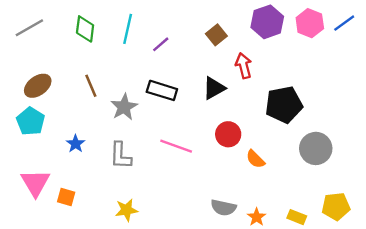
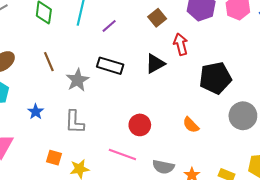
red circle: (228, 134) -> (140, 125), moved
pink line: (176, 146) -> (122, 155), moved
orange square: (66, 197) -> (54, 158), moved

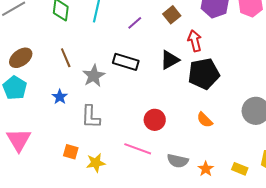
purple line: (109, 26) -> (135, 23), moved
black pentagon: (215, 78) -> (204, 74), moved
blue star: (36, 112) -> (60, 97), moved

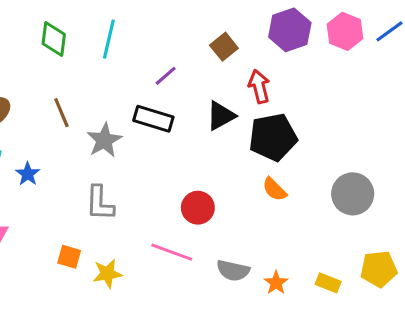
purple line: (135, 23) -> (166, 76), moved
blue star: (60, 97) -> (28, 174), moved
orange semicircle: (205, 120) -> (274, 189), moved

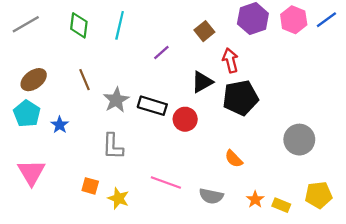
black rectangle: (153, 119) -> (152, 106), moved
orange semicircle: (274, 189) -> (234, 159), moved
red circle: (198, 208) -> (185, 119), moved
yellow star: (107, 274) -> (118, 198), turned 30
orange star: (276, 283) -> (255, 199), moved

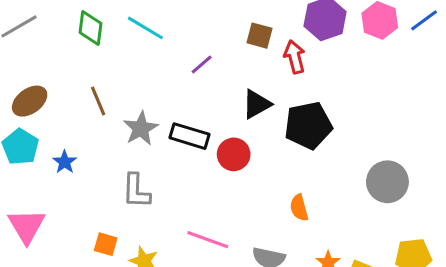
cyan line: (120, 25) -> (145, 28), turned -72
brown square: (204, 31) -> (260, 36), turned -36
red arrow: (230, 60) -> (295, 57), moved
orange semicircle: (234, 159) -> (299, 208), turned 30

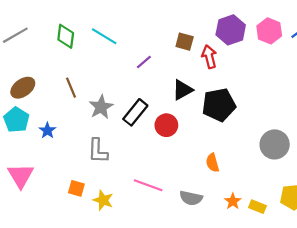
black rectangle: (189, 136) -> (135, 112), turned -68

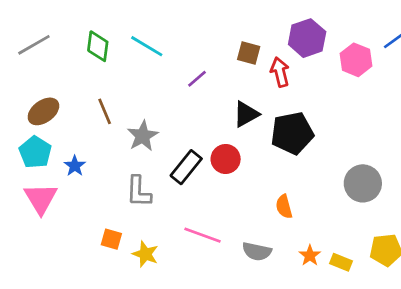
pink hexagon: (269, 31) -> (356, 60), moved
black rectangle: (135, 112) -> (186, 167), moved
pink triangle: (21, 176) -> (41, 198), moved

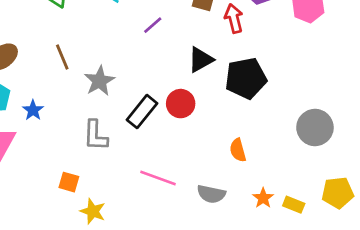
yellow star: (145, 254) -> (93, 211), moved

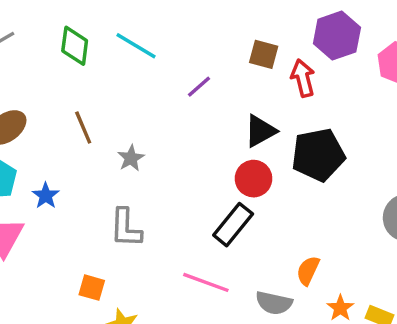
gray star: (99, 81) -> (131, 158), size x0.7
red circle: (181, 104) -> (254, 179), moved
black rectangle: (142, 112) -> (233, 225), moved
orange semicircle: (238, 150) -> (308, 271), moved, turned 40

